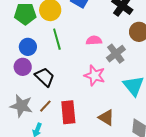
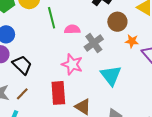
green line: (57, 39) -> (52, 18), moved
red rectangle: (68, 112) -> (58, 93), moved

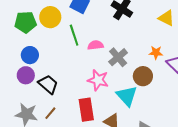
brown circle: (117, 22) -> (143, 76), moved
cyan triangle: (111, 76) -> (127, 96), moved

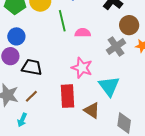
gray cross: (118, 57) -> (116, 46), moved
brown circle: (143, 76) -> (129, 25), moved
black trapezoid: (48, 84) -> (32, 67), turned -35

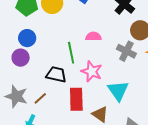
green line: (62, 21) -> (71, 53), moved
gray cross: (116, 46) -> (126, 51), turned -30
black trapezoid: (32, 67) -> (56, 75), moved

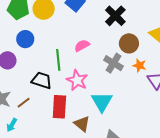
pink semicircle: (93, 36) -> (82, 46), turned -35
blue circle: (27, 38) -> (25, 39), moved

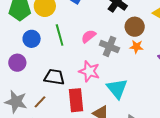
green line: (58, 60) -> (60, 35), moved
gray cross: (113, 63) -> (109, 46), moved
orange star: (139, 65) -> (136, 47), moved

